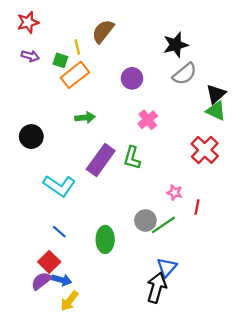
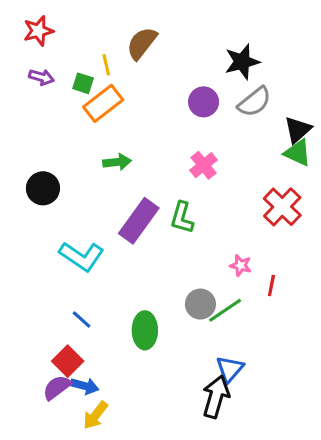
purple circle: (132, 78) -> (204, 102), moved

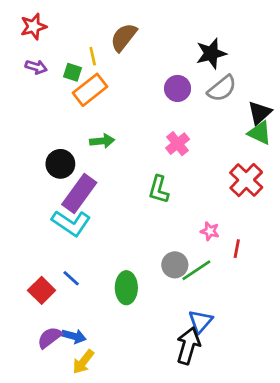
black circle: (43, 188) -> (60, 164), moved
purple rectangle: (139, 221) -> (79, 193), moved
red square: (68, 361) -> (42, 290), moved

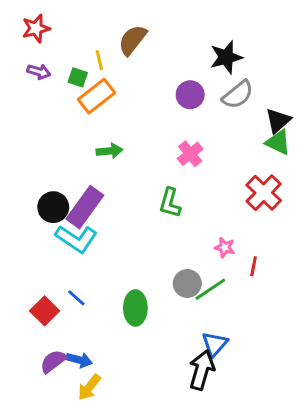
black circle: (60, 164) -> (53, 207), moved

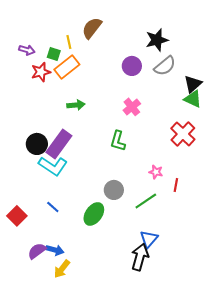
red star: (36, 28) -> (41, 72), moved
gray circle: (187, 283) -> (114, 190), moved
green ellipse: (135, 308) -> (94, 214), turned 35
red square: (45, 311) -> (17, 216), moved

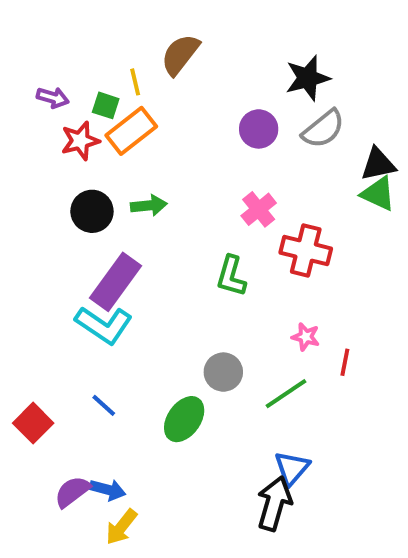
black triangle: (193, 84) -> (378, 164), turned 30
red cross: (183, 134) -> (306, 251), moved, turned -30
black circle: (37, 144) -> (92, 211), moved

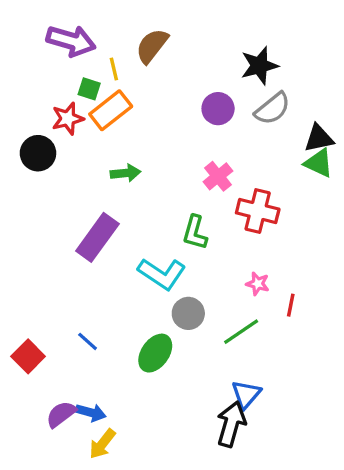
purple arrow: (53, 98) -> (71, 41), moved, size x1.8
black circle: (92, 211) -> (38, 153), moved
cyan L-shape: (104, 325) -> (162, 274), moved

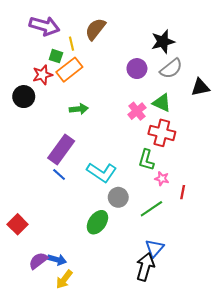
green triangle: (319, 163) -> (162, 103), moved
green L-shape: (195, 232) -> (146, 160), moved
blue line: (88, 341) -> (59, 174), moved

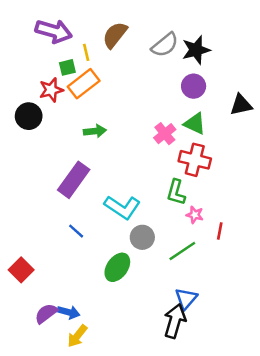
green square: (56, 56) -> (67, 67), turned -32
purple circle: (137, 69) -> (194, 86), moved
gray semicircle: (171, 69) -> (165, 45), moved
blue line: (59, 174) -> (76, 231), moved

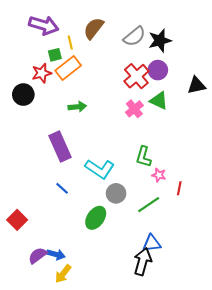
red cross: (195, 160) -> (136, 76), moved, turned 35
purple rectangle: (74, 180) -> (60, 146), turned -60
blue triangle: (186, 299) -> (152, 243), turned 42

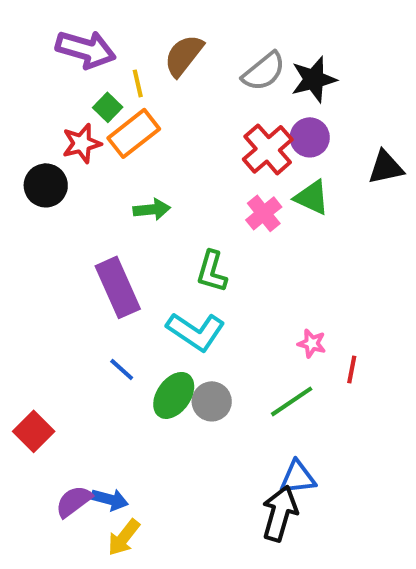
green square: (55, 55) -> (108, 107), turned -32
green L-shape: (144, 157) -> (212, 271), moved
gray circle: (116, 193) -> (212, 401), moved
green ellipse: (96, 218) -> (174, 395), moved

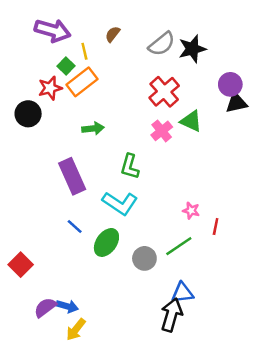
brown semicircle: (184, 55) -> (113, 34), size x0.6
purple circle: (310, 137) -> (230, 84), moved
gray circle: (212, 401) -> (144, 258), moved

